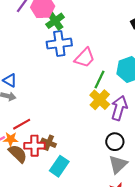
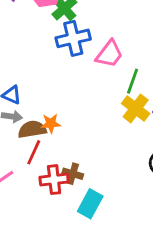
red line: (22, 124) -> (34, 152), turned -30
orange star: (11, 139) -> (51, 123), moved
brown semicircle: (18, 154) -> (32, 129), moved, turned -48

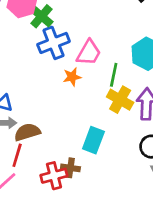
orange star: (51, 123) -> (72, 77), moved
red line: (34, 152) -> (17, 155), moved
cyan rectangle: (90, 204) -> (93, 140), moved

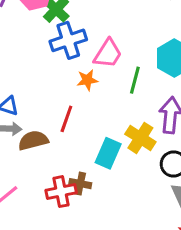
yellow cross: (120, 100) -> (140, 138), moved
red line: (17, 155) -> (66, 119), moved

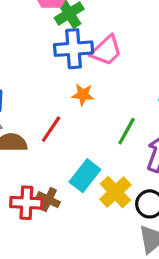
pink trapezoid: (108, 54) -> (106, 51), moved
green line: (135, 80) -> (127, 131), moved
yellow cross: (140, 138) -> (115, 192), moved

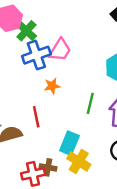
red line: (51, 129) -> (36, 117), turned -30
yellow cross: (115, 192) -> (79, 161), moved

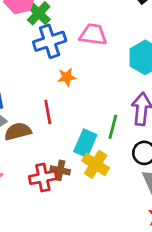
pink trapezoid: (60, 50) -> (93, 35), moved, turned -115
green line: (90, 103) -> (113, 127), moved

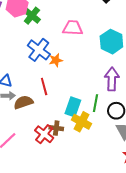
blue cross: (50, 41) -> (39, 50), moved, turned -30
green line: (113, 127) -> (96, 103), moved
red cross: (43, 178) -> (44, 134), turned -36

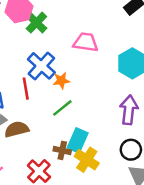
red line: (44, 87) -> (26, 89), moved
green line: (96, 103) -> (62, 108), moved, turned 36
brown cross: (56, 128) -> (62, 150), moved

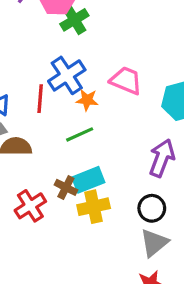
pink trapezoid: (86, 42) -> (126, 80), moved
cyan rectangle: (78, 140) -> (88, 180), turned 30
yellow cross: (87, 160) -> (94, 207), turned 30

